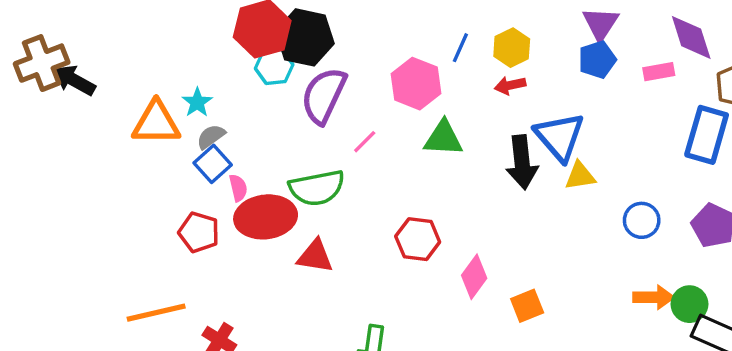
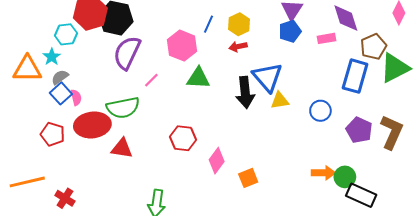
cyan hexagon: (274, 66) -> (66, 34), moved
pink semicircle: (238, 188) -> (76, 97), moved
blue circle: (642, 220) -> (320, 111), moved

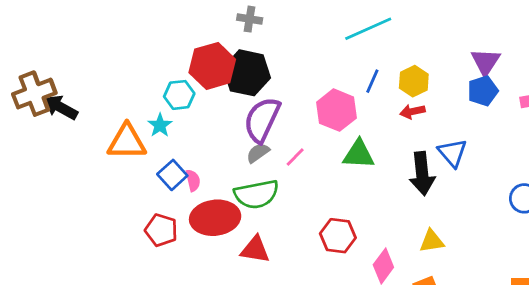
gray semicircle: (60, 77) -> (258, 153), moved
blue triangle: (268, 77) -> (452, 153), size x0.7
yellow triangle: (280, 101) -> (432, 241), moved

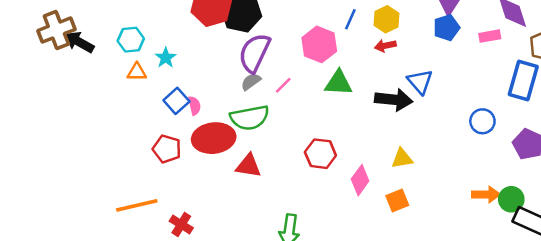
cyan hexagon: (179, 95) -> (131, 40), moved
orange triangle: (127, 142) -> (137, 72), size x0.6
black arrow: (422, 174) -> (394, 100), turned -78

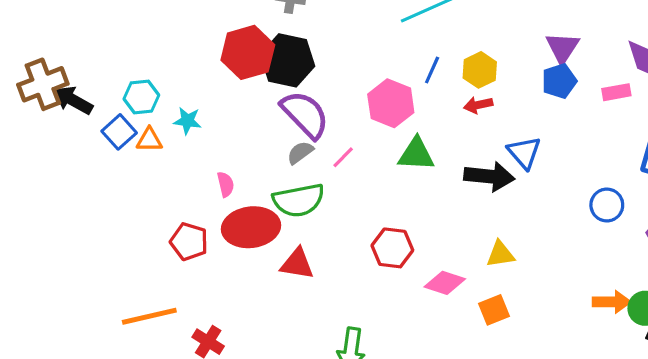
purple semicircle: (254, 53) -> (305, 114), turned 111
cyan star: (166, 58) -> (187, 121), turned -30
blue square: (176, 101) -> (119, 132), moved
pink diamond: (360, 180) -> (445, 283), turned 72

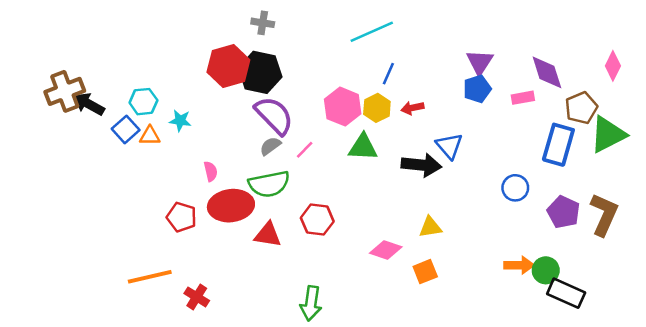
blue line: (432, 70) -> (388, 74), moved
yellow hexagon: (480, 70) -> (377, 108), moved
red hexagon: (392, 248) -> (317, 220), moved

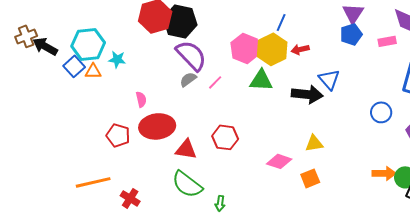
brown cross: (65, 91) -> (26, 36), size x0.7
cyan hexagon: (143, 102) -> (88, 44), size x1.5
yellow hexagon: (377, 108) -> (272, 49), size x1.4
green semicircle: (269, 184) -> (187, 184), moved, turned 48
green arrow: (311, 303) -> (220, 203), size x0.6

